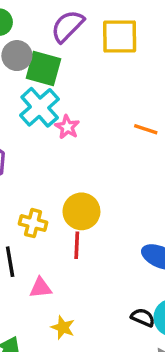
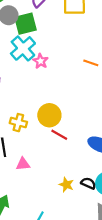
green square: (43, 68) -> (26, 24), turned -30
red line: (77, 245) -> (59, 135), moved, turned -63
yellow star: (63, 327) -> (66, 185), moved

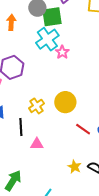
yellow cross: (18, 123) -> (37, 106), turned 35
red line: (59, 135) -> (83, 129), moved

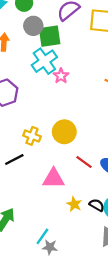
yellow cross: (37, 106) -> (32, 136), turned -35
black line: (21, 127) -> (14, 159), turned 66
pink triangle: (37, 144) -> (54, 178), moved, size x1.5

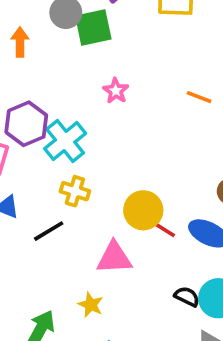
cyan cross: (44, 61) -> (65, 141), moved
yellow circle: (64, 132) -> (143, 210), moved
yellow star: (74, 204) -> (91, 305), moved

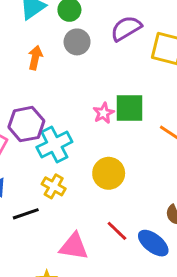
green square: (93, 28) -> (129, 108), moved
yellow circle: (143, 210) -> (109, 173), moved

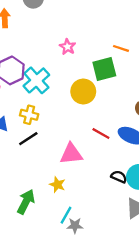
green square: (129, 108) -> (104, 69), moved
yellow cross: (54, 186) -> (29, 115), moved

